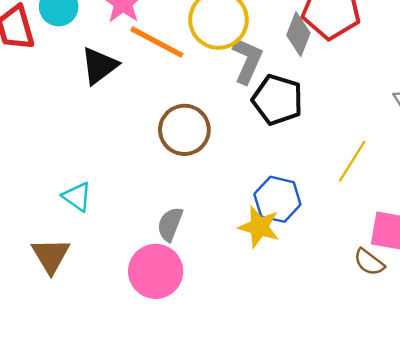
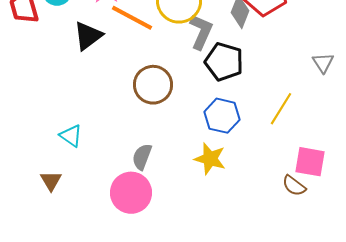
blue hexagon: (277, 199) -> (222, 116), moved
brown triangle: (51, 256) -> (51, 181), size x0.7

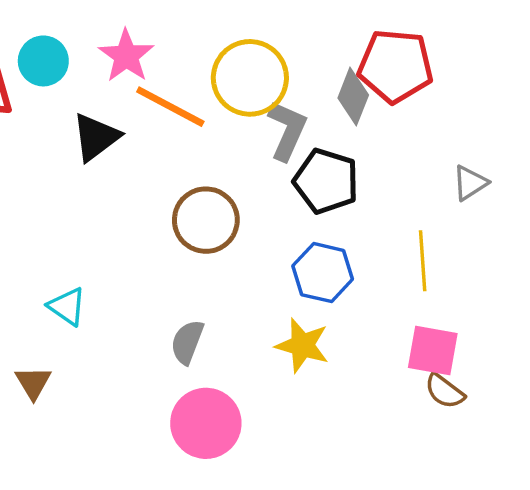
gray triangle: (323, 63) -> (470, 183), moved, turned 30
yellow line: (281, 109) -> (423, 261), turned -36
pink square: (310, 162) -> (433, 350), moved
pink circle: (131, 193) -> (206, 423), moved

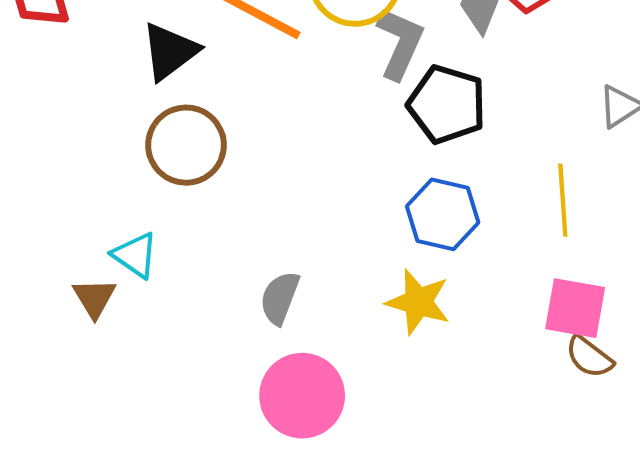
brown circle: (206, 220) -> (186, 145), moved
brown triangle: (33, 383) -> (94, 298), moved

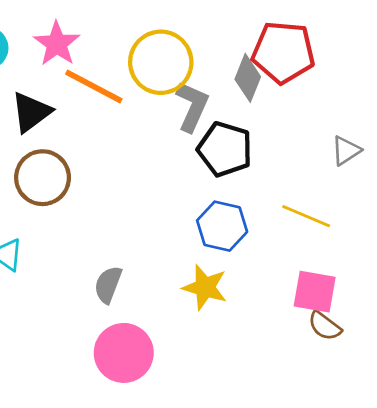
yellow line: (563, 200) -> (306, 216), turned -63

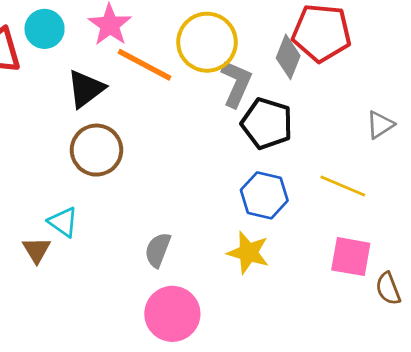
brown semicircle: (325, 326) -> (388, 289), moved, turned 32

